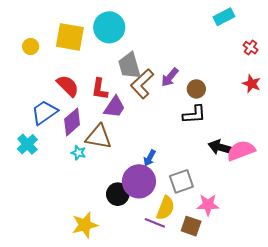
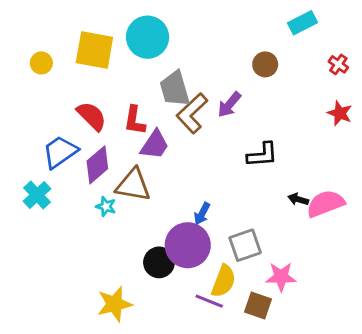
brown circle: (196, 89) -> (265, 64), moved
black arrow: (221, 147) -> (298, 199), size x0.6

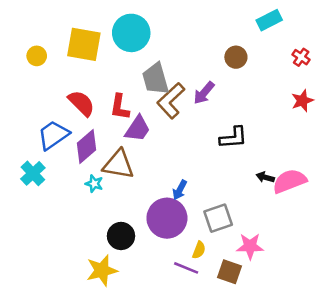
red star: (340, 113) -> (302, 101), turned 30
black circle: (159, 262) -> (121, 236), moved
yellow semicircle: (224, 281) -> (199, 250), size x0.6

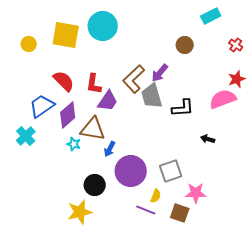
gray trapezoid: (155, 79) -> (152, 96), moved
pink semicircle: (290, 181) -> (223, 99), moved
blue arrow: (180, 190) -> (110, 149), moved

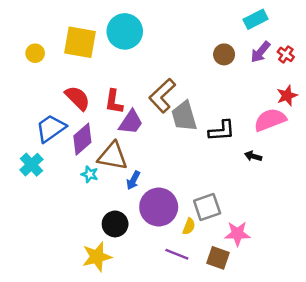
purple arrow: (160, 73) -> (260, 52), moved
black arrow: (208, 139) -> (253, 156), moved
yellow semicircle: (156, 196) -> (189, 226), moved

